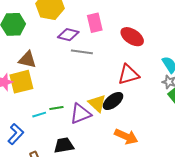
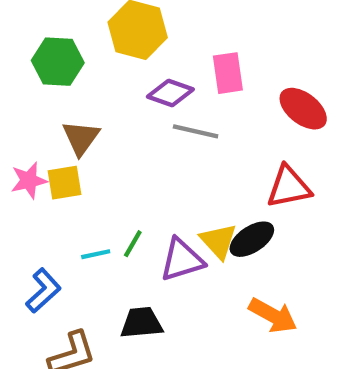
brown triangle: (27, 60) -> (81, 138), turned 48
yellow square: (21, 82) -> (65, 183), size x0.7
green line: (56, 108) -> (133, 244), turned -56

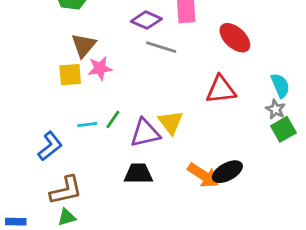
pink star: (29, 180) -> (100, 68), moved
black ellipse: (252, 239) -> (227, 172), moved
black trapezoid: (141, 323) -> (138, 174), moved

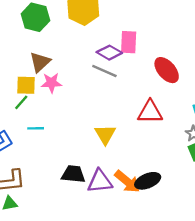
purple diamond: (146, 20) -> (109, 53), moved
green line: (113, 119) -> (21, 102), moved
purple triangle: (145, 133) -> (100, 181), moved

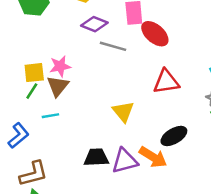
purple diamond: (109, 53) -> (94, 24), moved
brown triangle: (40, 62) -> (58, 86), moved
red ellipse: (167, 70) -> (155, 34), moved
black ellipse: (148, 181) -> (174, 136), moved

